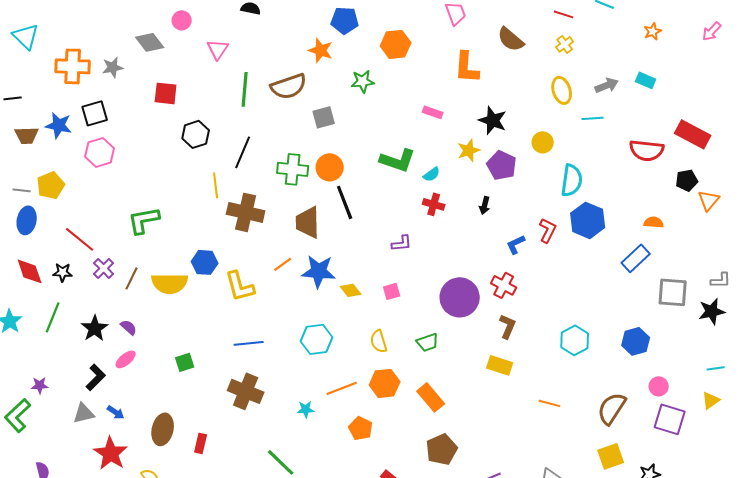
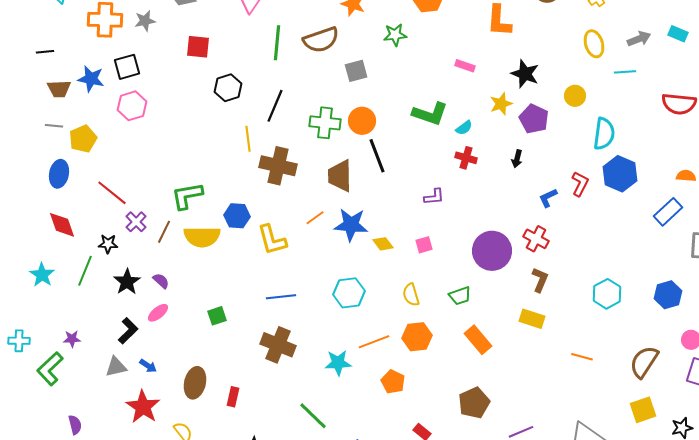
gray line: (22, 190) -> (54, 126), moved
green L-shape: (144, 220) -> (187, 196), moved
black star: (63, 272) -> (108, 244), moved
orange rectangle: (431, 397) -> (478, 340), moved
cyan star: (306, 409) -> (338, 363), size x1.5

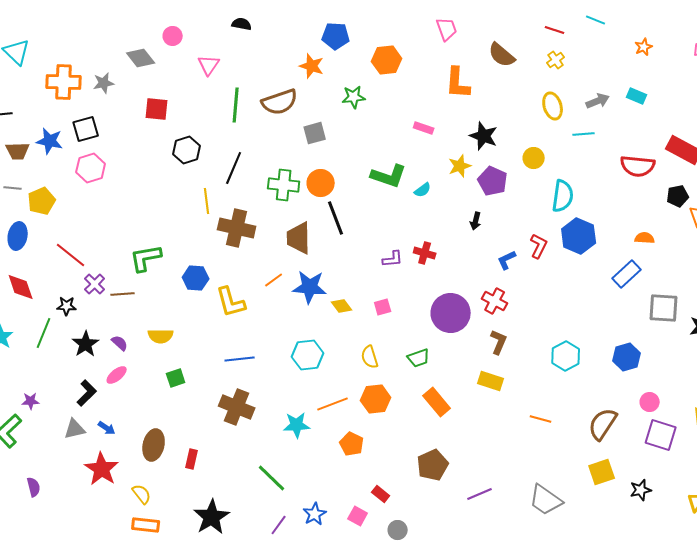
red cross: (466, 158) -> (425, 253), moved
brown line: (164, 232) -> (123, 294), turned 60
yellow semicircle: (202, 237) -> (161, 336), moved, size x0.7

